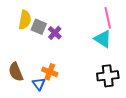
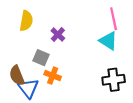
gray square: (39, 27) -> (41, 58), moved
blue triangle: (39, 84) -> (28, 88), moved, size x1.5

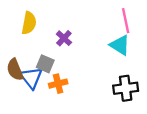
brown semicircle: (17, 76) -> (15, 70), moved
orange cross: (53, 76) -> (58, 84), turned -35
blue triangle: (28, 88) -> (31, 78), moved

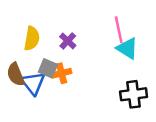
pink line: (126, 21) -> (119, 30), moved
yellow semicircle: (29, 23) -> (32, 38), moved
orange cross: (58, 84) -> (62, 73), moved

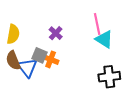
yellow semicircle: (32, 38) -> (13, 34), moved
orange cross: (62, 73) -> (51, 59), turned 35

